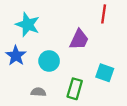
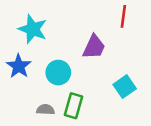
cyan square: (105, 73) -> (125, 87), turned 36
green rectangle: (75, 89) -> (74, 106), moved

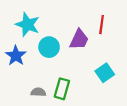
red line: (123, 16) -> (102, 25), moved
cyan circle: (58, 73) -> (49, 47), moved

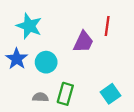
cyan circle: (49, 47) -> (46, 62), moved
cyan square: (105, 73) -> (111, 94), moved

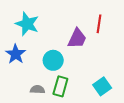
cyan circle: (46, 62) -> (53, 60), moved

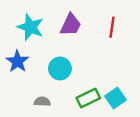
purple trapezoid: (77, 38) -> (71, 25), moved
green rectangle: (60, 86) -> (88, 98), moved, turned 48

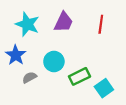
green rectangle: (88, 98) -> (79, 76), moved
gray semicircle: (42, 102) -> (29, 77), moved, turned -32

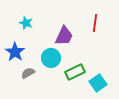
purple trapezoid: (64, 22) -> (64, 36), moved
cyan star: (27, 24) -> (26, 23), size x0.6

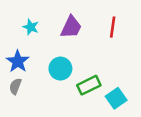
purple trapezoid: (64, 36) -> (71, 27), moved
gray semicircle: (28, 73) -> (15, 86), moved, turned -40

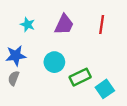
blue star: (18, 61) -> (16, 56), turned 30

